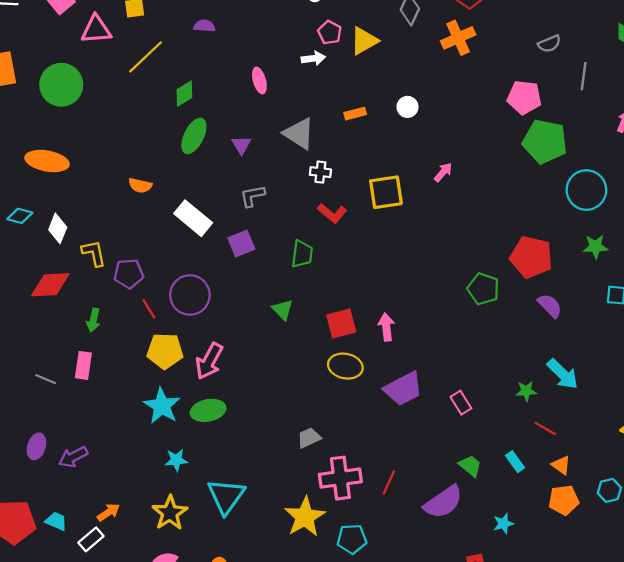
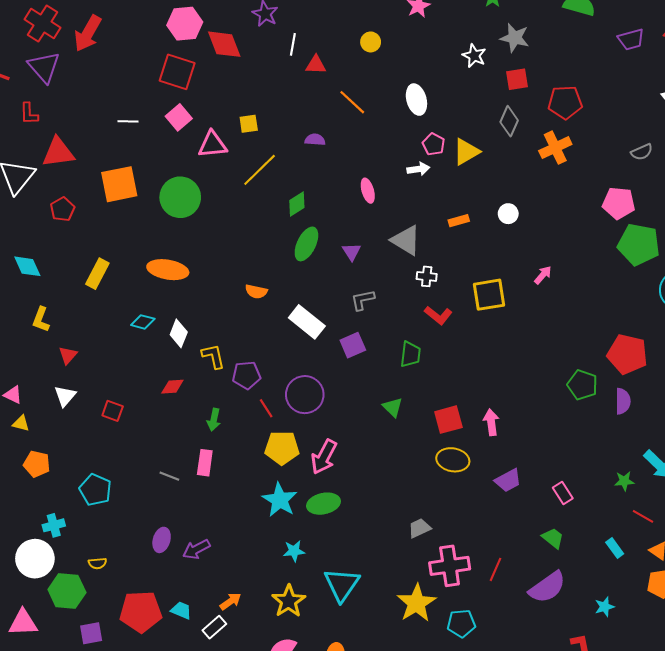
red diamond: (50, 285) -> (172, 387), size x0.6
purple semicircle: (550, 306) -> (623, 401), moved, turned 45
purple trapezoid: (403, 389) -> (508, 480), size x0.7
green trapezoid: (470, 466) -> (553, 538), moved

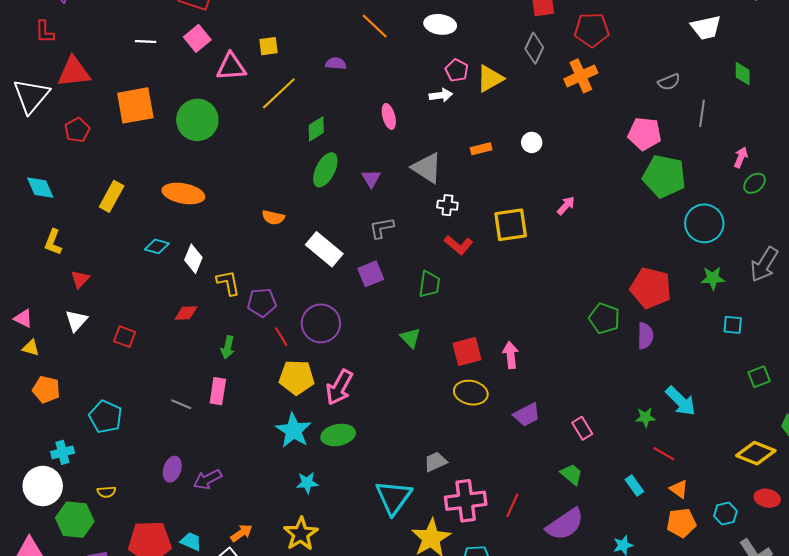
white ellipse: (416, 100) -> (440, 24), turned -68
cyan triangle: (342, 585) -> (394, 497), moved

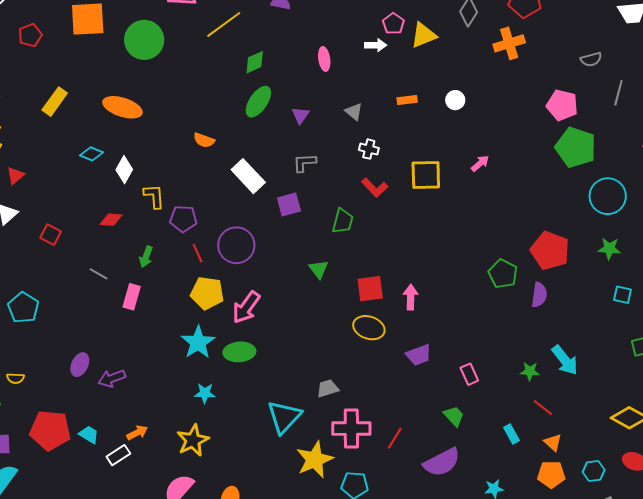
gray triangle: (427, 168) -> (354, 112), size x0.6
gray line: (181, 404) -> (98, 274), moved

